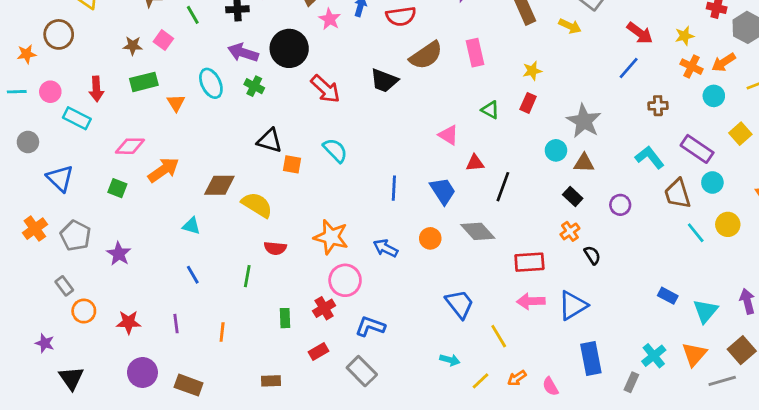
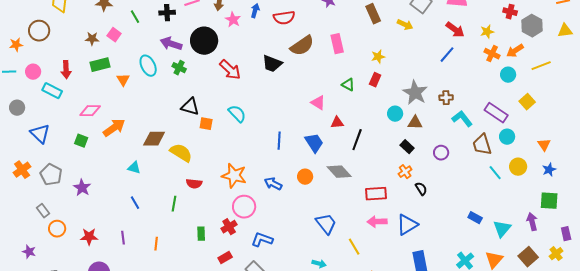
brown cross: (658, 106) -> (446, 98), moved

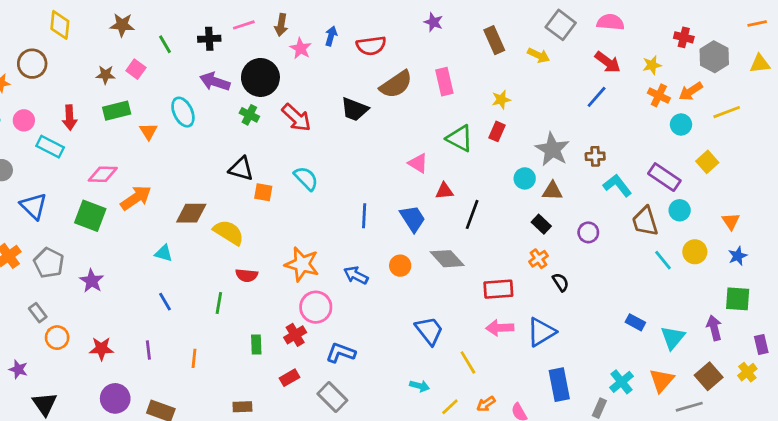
green cross: (179, 68) -> (249, 115), moved
green triangle: (348, 85) -> (460, 138), size x1.5
green square: (81, 141) -> (90, 216), size x1.6

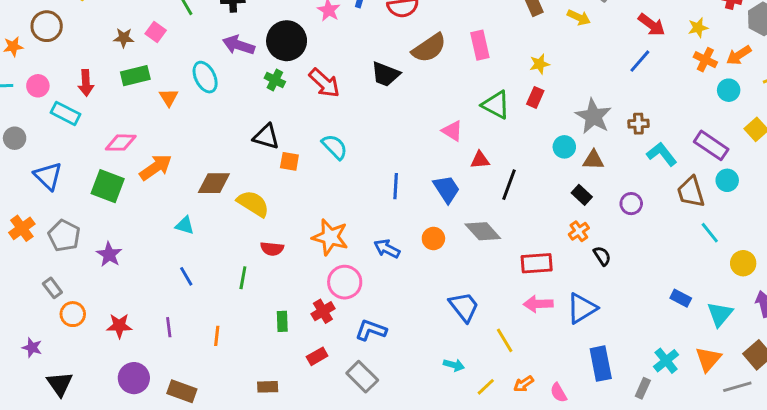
yellow circle: (695, 252) -> (743, 263), moved

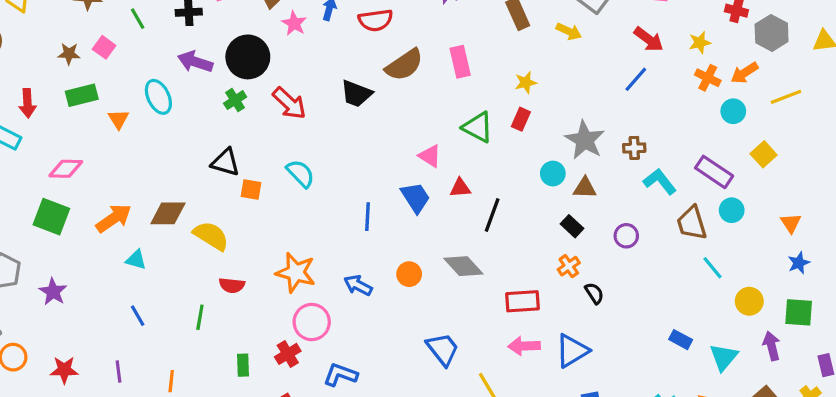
green cross: (275, 80) -> (235, 100), turned 30
orange arrow: (156, 167) -> (114, 218), moved
blue trapezoid: (447, 189) -> (415, 197), moved

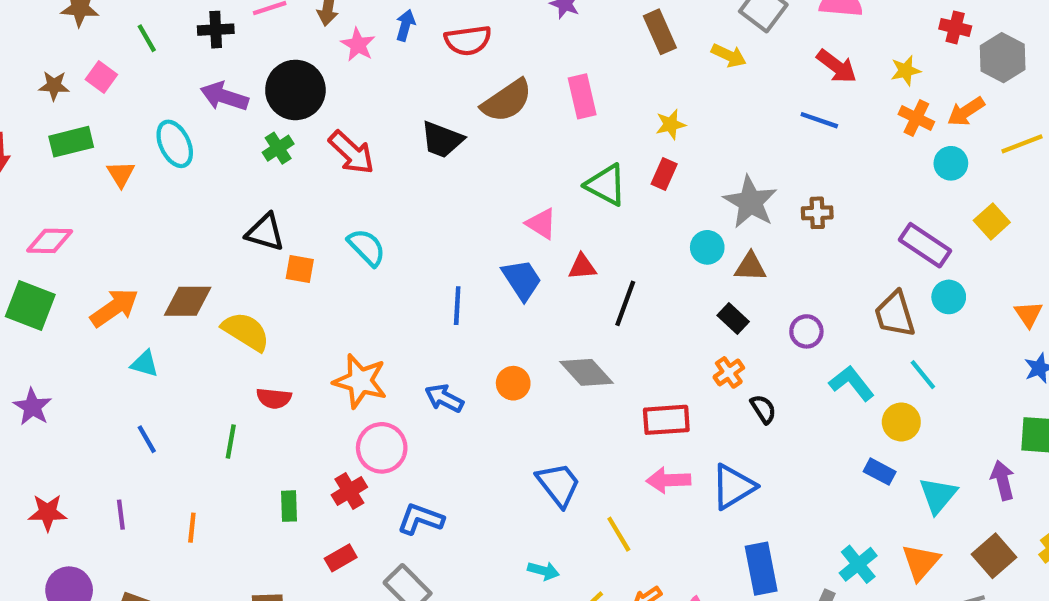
blue line: (636, 79) -> (819, 120), turned 68
cyan L-shape: (660, 181) -> (852, 383), moved
yellow circle: (749, 301) -> (901, 422), moved

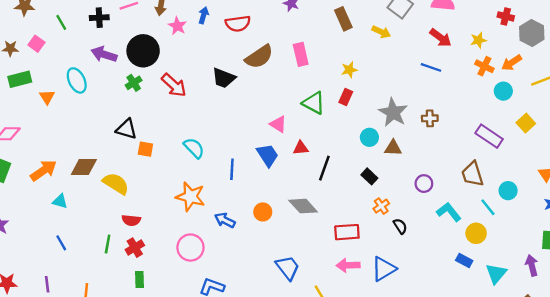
cyan semicircle: (367, 247) -> (194, 148), moved
cyan circle: (949, 297) -> (508, 191), moved
black rectangle: (733, 319) -> (369, 176), moved
orange star: (360, 381) -> (190, 197), moved
red cross: (349, 491) -> (135, 248), moved

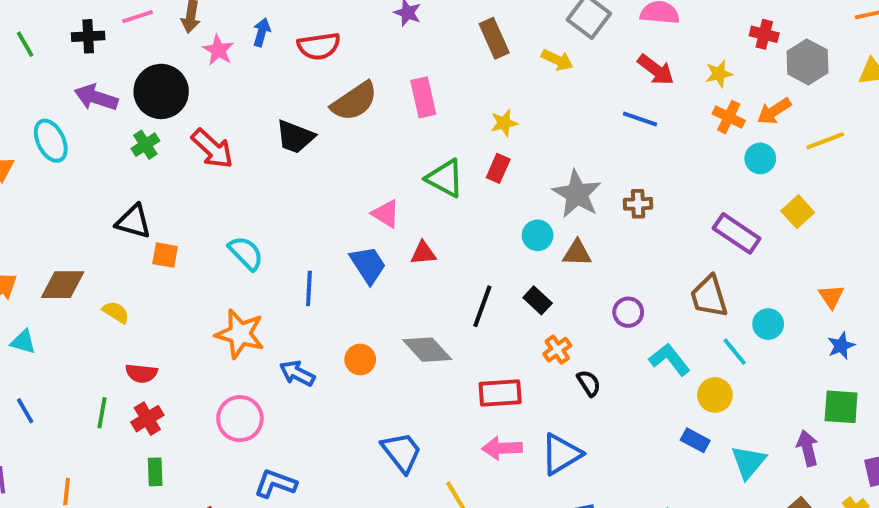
black line: (324, 168) -> (482, 306), moved
yellow semicircle: (116, 184) -> (116, 312), size x0.6

